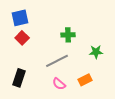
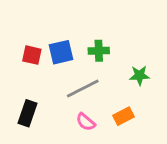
blue square: (20, 18) -> (61, 52), moved
red square: (22, 38) -> (32, 55), turned -32

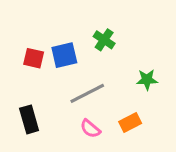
green cross: (99, 51) -> (104, 40), moved, turned 36
black rectangle: (28, 113) -> (29, 119), turned -35

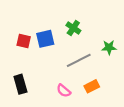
green star: (147, 80) -> (109, 47), moved
gray line: (87, 93) -> (79, 60), moved

